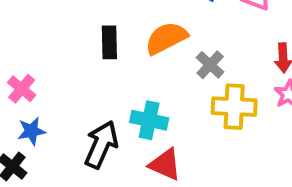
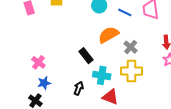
black rectangle: (109, 42) -> (86, 56), moved, turned -35
yellow cross: (234, 107) -> (131, 71), moved
black arrow: (101, 145) -> (79, 88), size x0.6

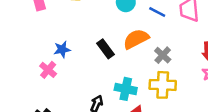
black rectangle: (86, 56) -> (105, 49), moved
blue star: (44, 83) -> (62, 49), moved

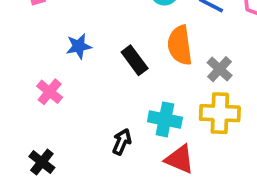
orange semicircle: (136, 39) -> (180, 45), turned -70
blue star: (62, 49) -> (79, 46), moved

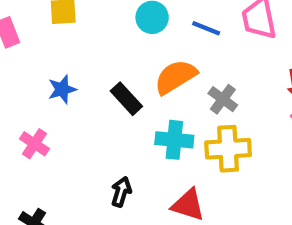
orange semicircle: (180, 45) -> (176, 77), turned 72
cyan cross: (165, 119) -> (174, 140), moved

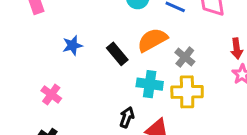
pink cross: (34, 144) -> (51, 94), moved
black arrow: (121, 192) -> (127, 117), moved

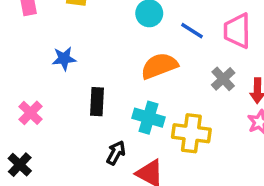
black rectangle: (117, 54) -> (97, 102), moved, turned 35
gray cross: (185, 57) -> (223, 79), moved

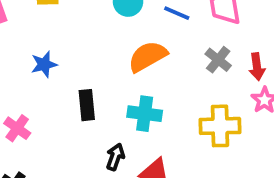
yellow cross: (191, 133) -> (220, 126), moved

